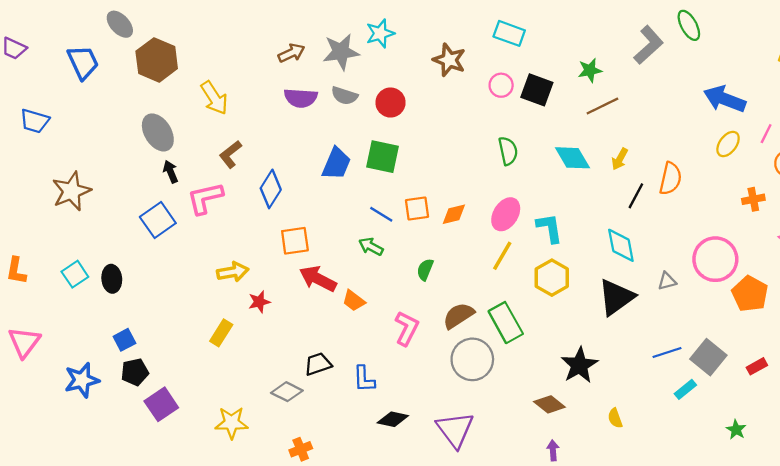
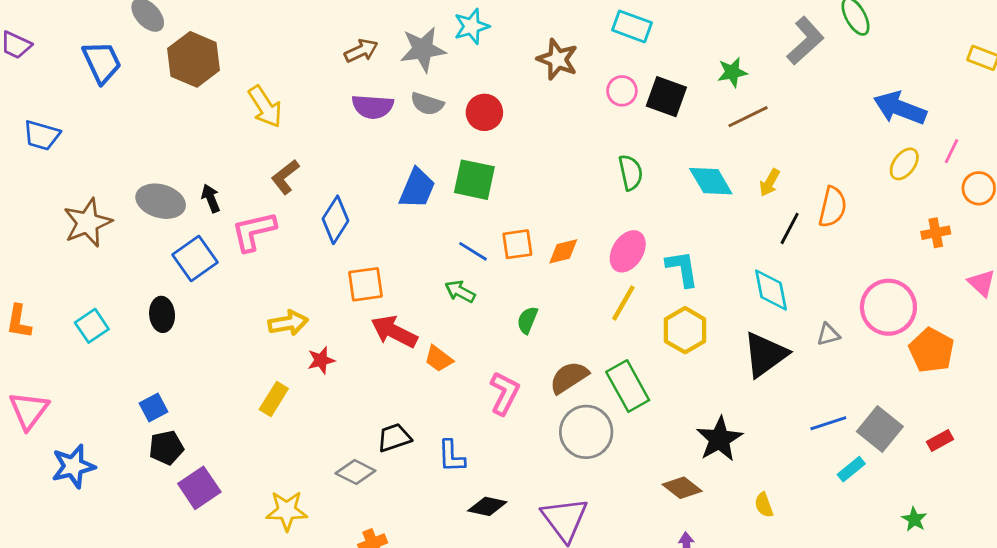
gray ellipse: (158, 132) -> (161, 201), moved, turned -42
black ellipse: (112, 279) -> (162, 314), moved
blue star: (82, 380) -> (73, 466), moved

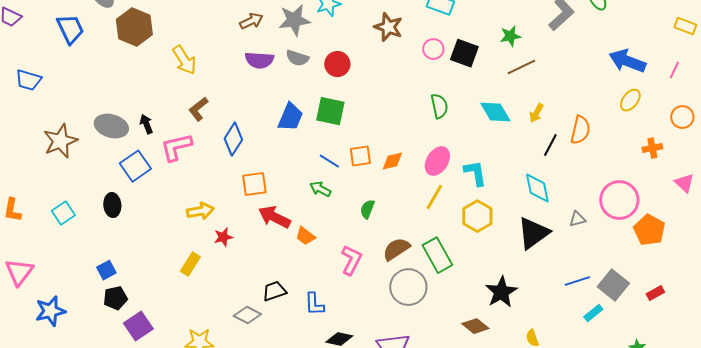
pink line: (952, 151) -> (674, 70), moved

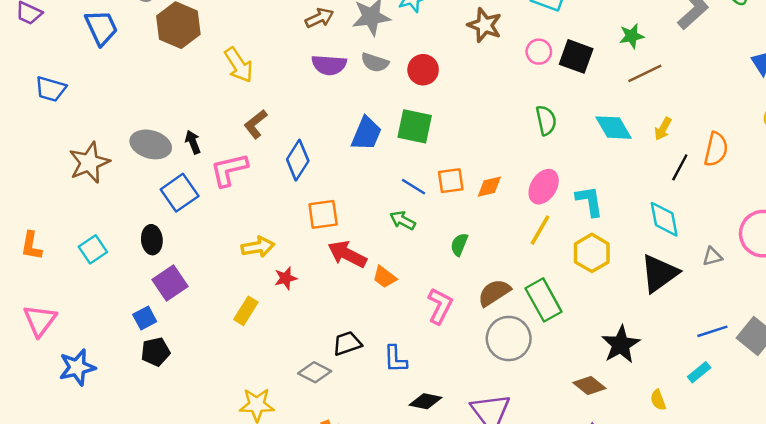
cyan rectangle: (593, 313) -> (699, 372), moved
purple square: (138, 326) -> (170, 283), moved

